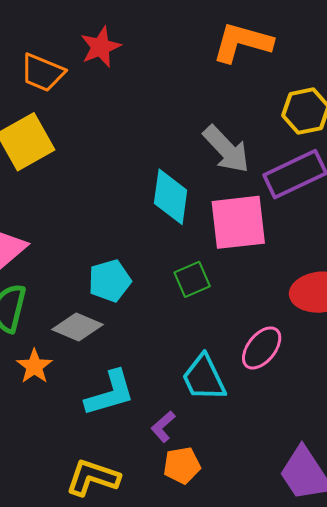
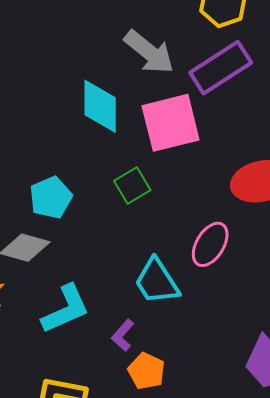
orange pentagon: (182, 465) -> (146, 371), turned -30

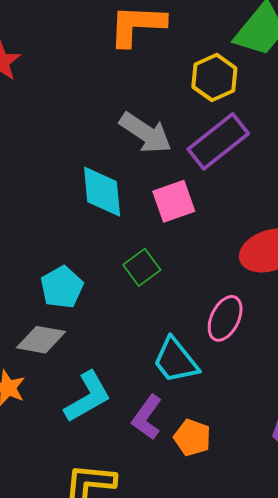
pink square: (171, 123) -> (174, 201), size x0.7
purple L-shape: (123, 335) -> (147, 417), size x1.4
orange pentagon: (146, 371) -> (192, 438), moved

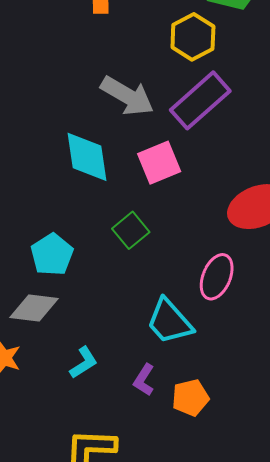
cyan L-shape: (88, 397) -> (84, 363), size x0.6
purple L-shape: (147, 417) -> (144, 380), size x0.7
orange pentagon: (192, 438) -> (190, 398), turned -30

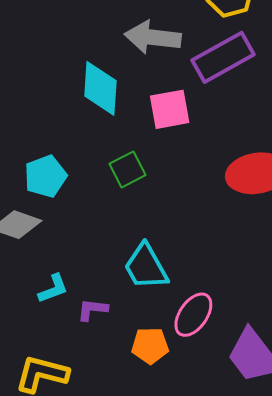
gray arrow: (127, 96) -> (153, 37), turned 144
pink ellipse: (217, 277) -> (193, 315), moved
purple L-shape: (144, 380) -> (92, 310), moved, turned 52

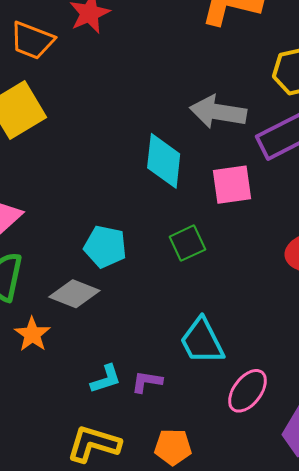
cyan pentagon: (45, 176) -> (105, 247), turned 30
cyan L-shape: (53, 289) -> (106, 379), moved
orange pentagon: (150, 346) -> (173, 447), moved

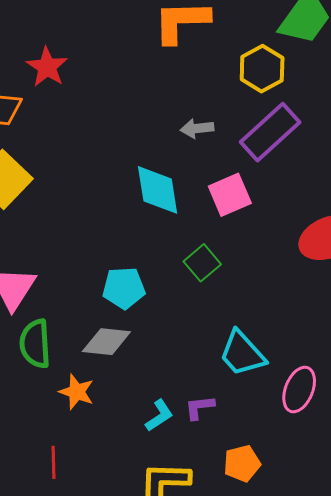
gray arrow: (218, 112) -> (197, 128), size x0.6

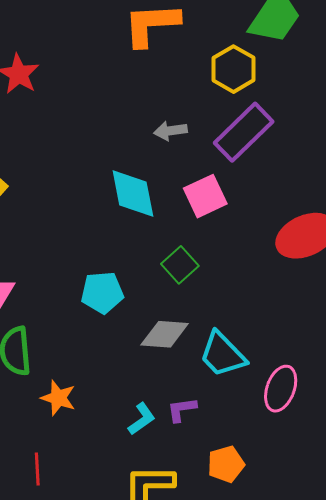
gray diamond: (106, 342) -> (165, 334), moved

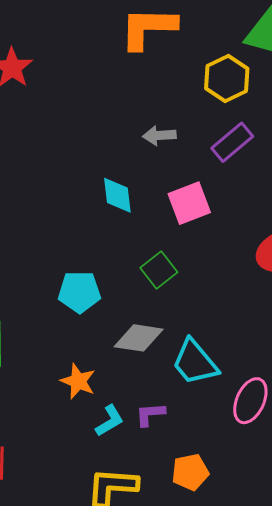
purple rectangle: (244, 132) -> (232, 142), size x0.7
cyan diamond: (133, 193) -> (117, 195), size x0.7
orange star: (58, 398) -> (78, 381), moved

